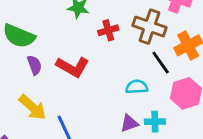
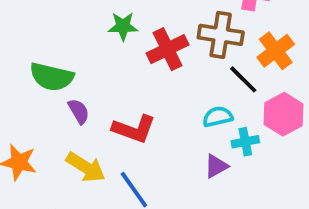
red cross: (108, 30) -> (168, 49), size x1.5
red L-shape: (73, 67) -> (134, 129), moved
cyan cross: (155, 122) -> (245, 142), moved

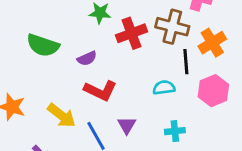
black line: (243, 79) -> (186, 62), turned 35
purple semicircle: (79, 111) -> (87, 58), moved, turned 90
cyan cross: (245, 142) -> (175, 131), moved
purple triangle: (216, 166) -> (127, 125), moved, turned -36

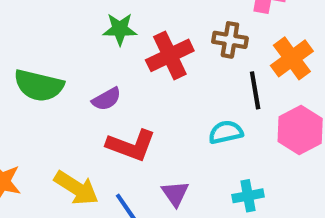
brown cross: (172, 27) -> (230, 40), size x0.7

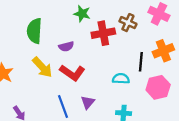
brown cross: (230, 40) -> (128, 23), moved
green semicircle: (39, 85) -> (34, 31), turned 65
yellow arrow: (76, 188) -> (42, 67), moved

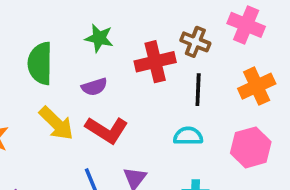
green star: (82, 14) -> (99, 38), moved
black line: (141, 62) -> (198, 90), moved

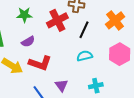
black line: (198, 90) -> (84, 30), turned 36

